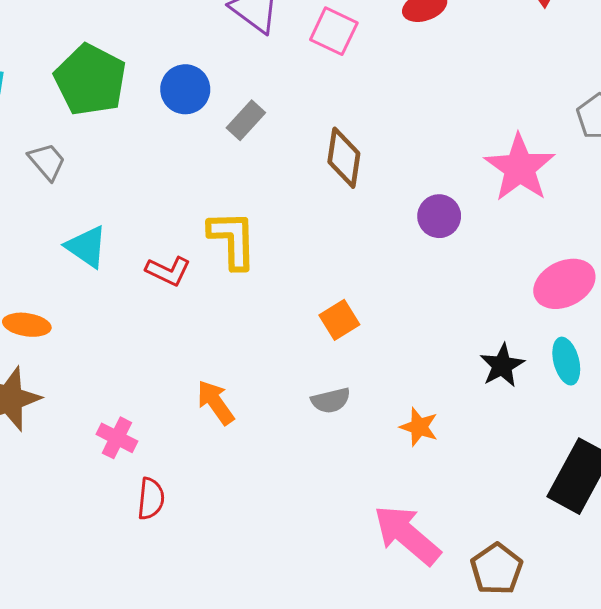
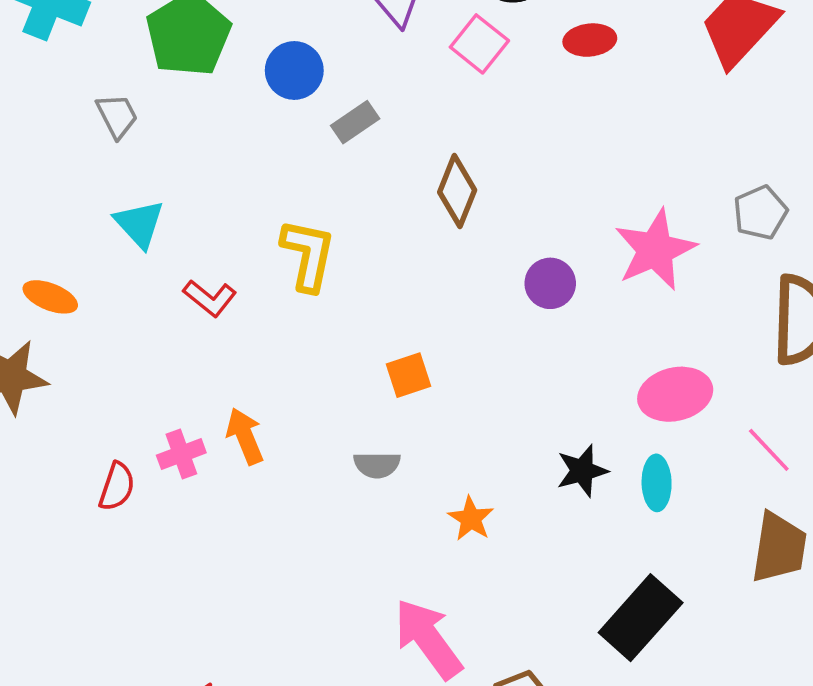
red L-shape: (168, 271) -> (210, 298), moved
pink cross: (117, 438) -> (181, 454), moved, turned 30
red semicircle: (151, 499) -> (117, 487), moved

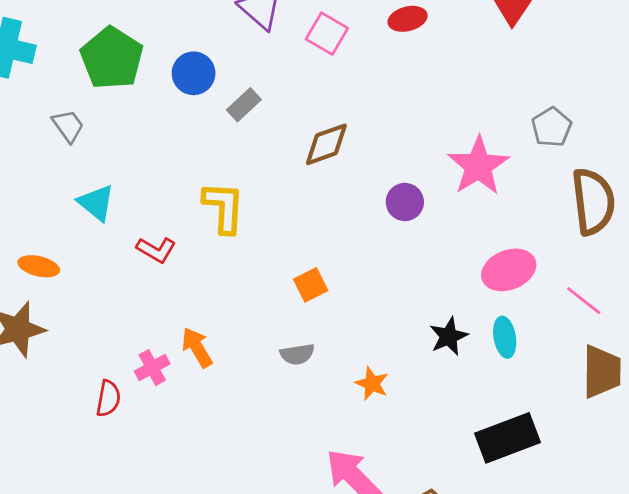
brown diamond: (457, 191) -> (326, 144), turned 57
black rectangle: (641, 618) -> (508, 438), turned 36

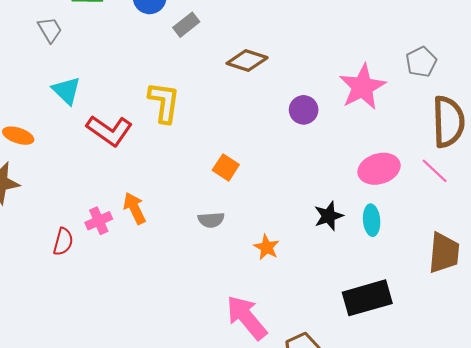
brown diamond: (326, 144) -> (247, 60), turned 33
red L-shape: (156, 250) -> (109, 131), size x1.5
orange square: (311, 285) -> (226, 167), turned -35
pink line: (584, 301) -> (435, 171), moved

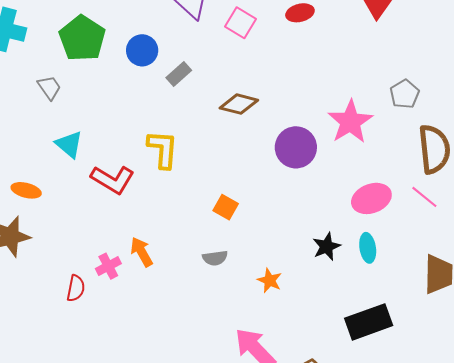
purple circle: (304, 110) -> (296, 147), size x1.5

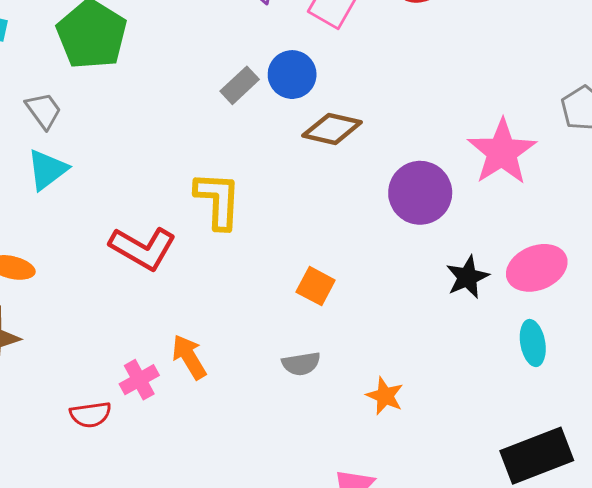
blue circle: (142, 50) -> (292, 75), moved
cyan triangle: (69, 144) -> (47, 170), moved, turned 44
black star: (327, 247) -> (467, 277), moved
red semicircle: (76, 288) -> (90, 415), turned 72

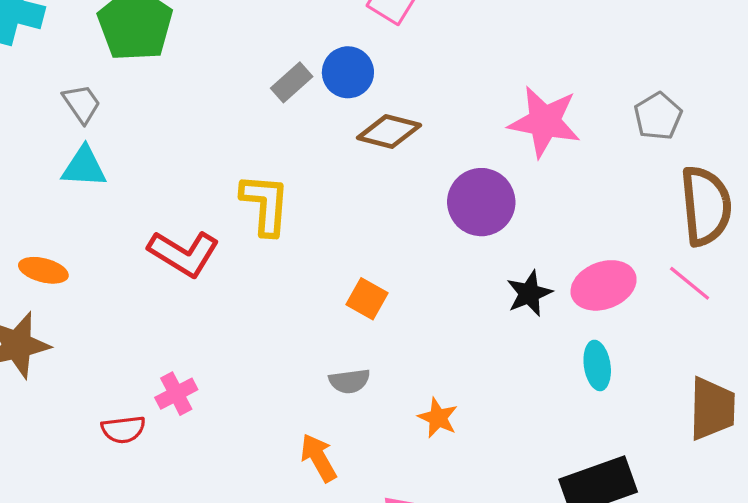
pink star: (502, 152) -> (544, 122), moved, turned -30
cyan triangle: (47, 170) -> (84, 167), turned 39
orange arrow: (189, 357) -> (319, 458), moved

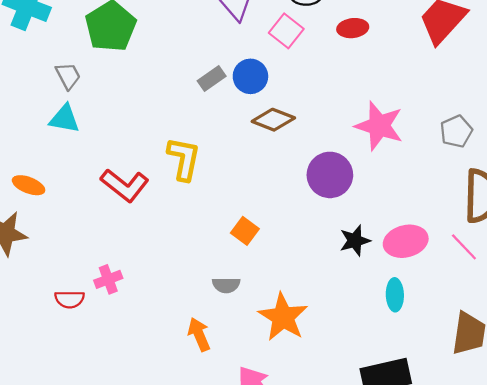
orange star: (438, 418) -> (283, 317), size x1.8

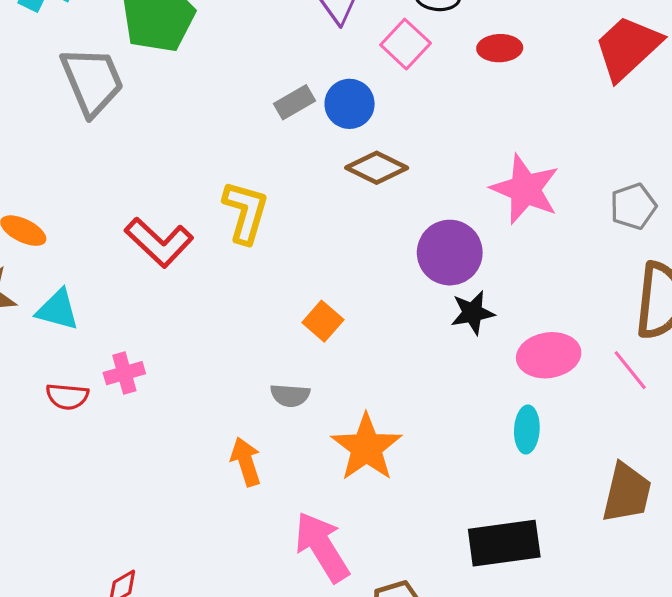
gray trapezoid: (68, 76) -> (92, 81), size x1.8
cyan triangle: (64, 119) -> (58, 310), moved
black star: (355, 241) -> (473, 313), moved

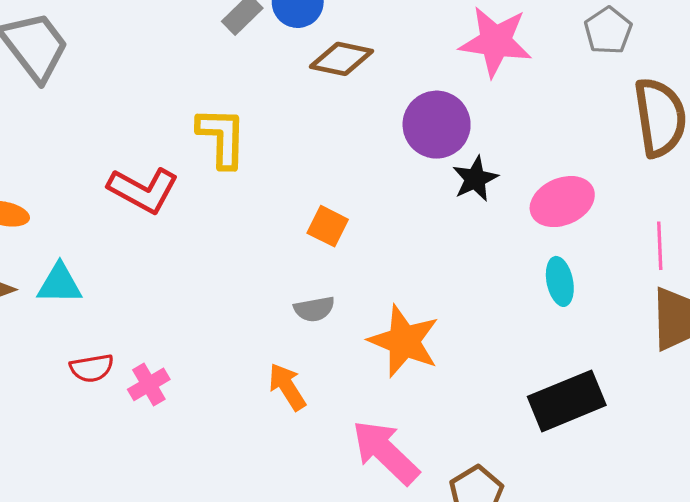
pink line: (630, 370) -> (660, 246), moved, turned 51
pink cross: (124, 373) -> (149, 384), moved

